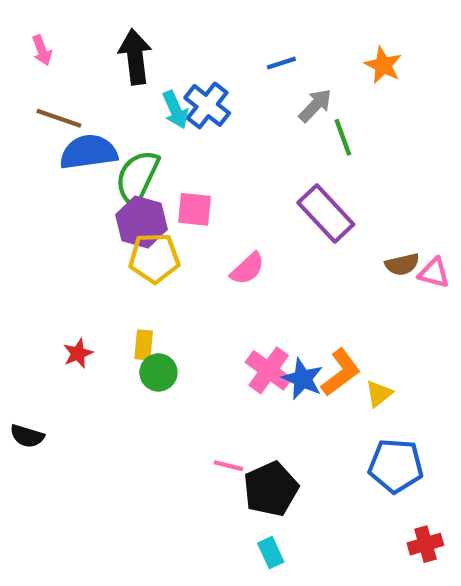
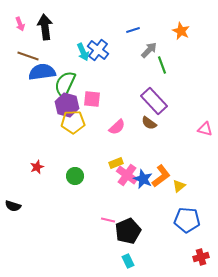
black arrow: (135, 57) -> (45, 27), moved
brown semicircle: (402, 264) -> (149, 123), moved, turned 49
yellow rectangle: (144, 345) -> (116, 163), moved, turned 64

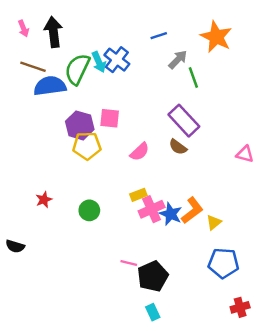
orange star: (181, 31) -> (216, 37), size x1.5
green semicircle: (65, 84) -> (77, 69), moved
pink cross: (127, 175) -> (152, 209), turned 30

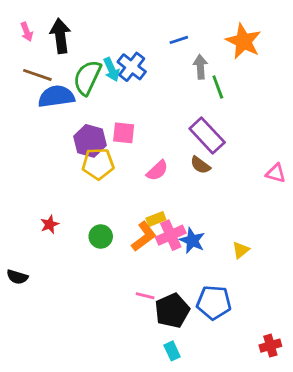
gray arrow: (178, 60) -> (200, 67), turned -48
orange L-shape: (192, 210) -> (144, 236), moved
blue pentagon: (223, 263) -> (214, 302), moved

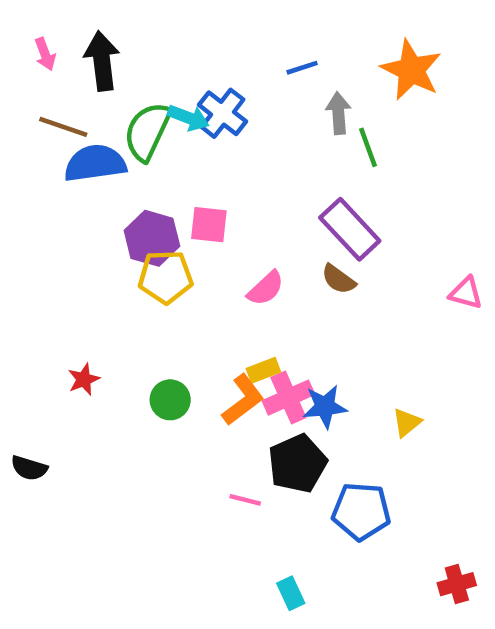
cyan arrow: (111, 70) -> (188, 118), turned -45
blue star: (192, 241) -> (325, 407), turned -30
black pentagon: (172, 311) -> (298, 463), moved

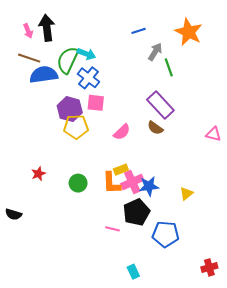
pink arrow: (45, 54) -> (28, 31), moved
blue cross: (222, 113) -> (88, 78), moved
gray arrow: (338, 113) -> (155, 52), turned 36
orange L-shape: (243, 400) -> (111, 183), turned 125

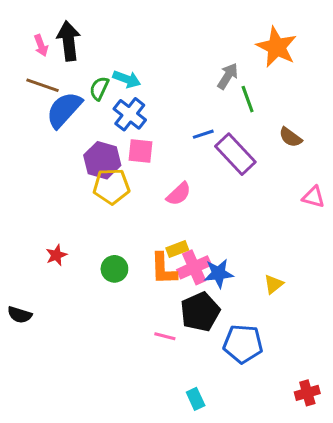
blue line: (139, 31) -> (203, 134), moved
green semicircle: (68, 60) -> (99, 88), size x0.6
blue semicircle: (44, 75) -> (64, 110), turned -40
brown semicircle: (155, 128) -> (290, 137), moved

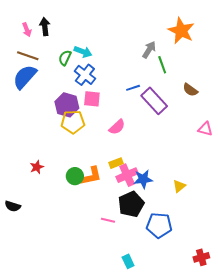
black arrow: (69, 41) -> (45, 27), size x0.7
blue semicircle: (64, 110) -> (25, 77), moved
orange L-shape: (163, 269) -> (91, 176), moved, turned -100

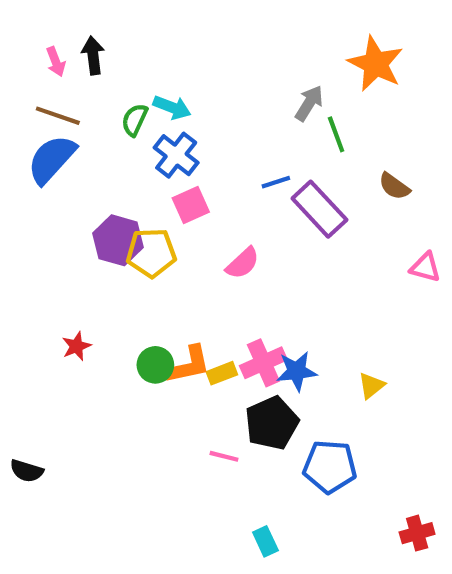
pink square: (92, 99) -> (191, 205), turned -30
purple hexagon: (67, 105) -> (118, 240), moved
yellow rectangle: (116, 163) -> (222, 373), moved
black semicircle: (13, 206) -> (27, 471), moved

